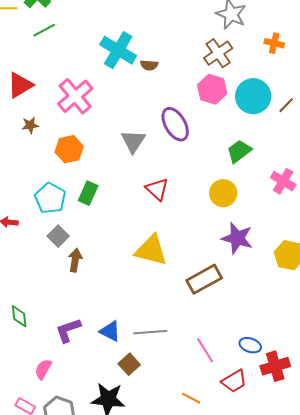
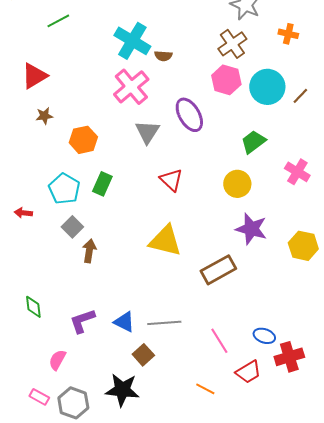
pink cross: (75, 96) -> (131, 87), moved

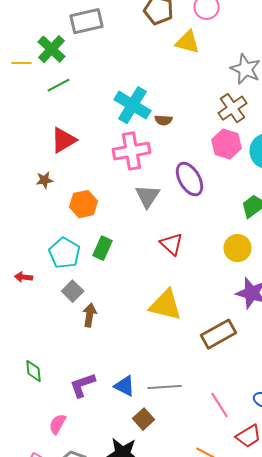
red triangle: (34, 76) -> (64, 140), moved
pink cross: (131, 87) -> (132, 151), turned 30

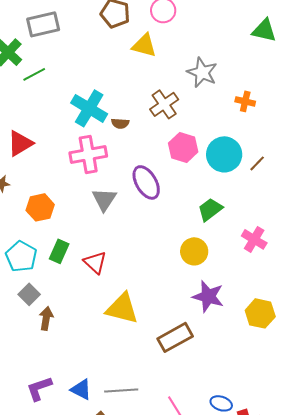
green line: (58, 85) -> (34, 74), moved
brown cross: (232, 108) -> (164, 104), moved
red triangle: (172, 244) -> (95, 262), moved

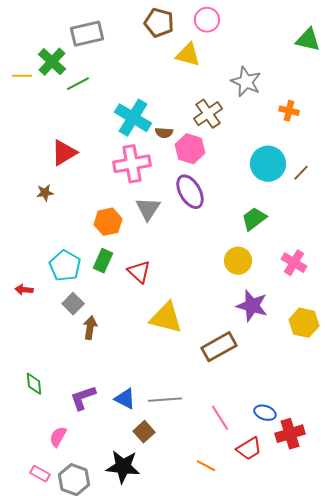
pink hexagon: (183, 147) -> (190, 149), moved
orange hexagon: (40, 207) -> (108, 222), moved
pink cross: (254, 239) -> (294, 263), moved

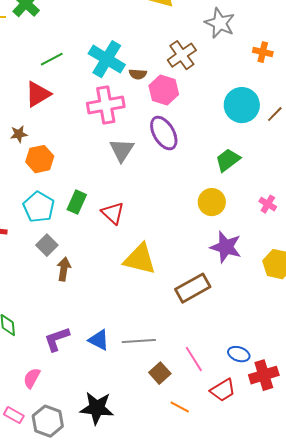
green line: (78, 84) -> (52, 59), moved
orange hexagon: (108, 222) -> (40, 159), moved
pink cross: (294, 263) -> (268, 204), size x0.7
brown square: (144, 432) -> (160, 373), moved

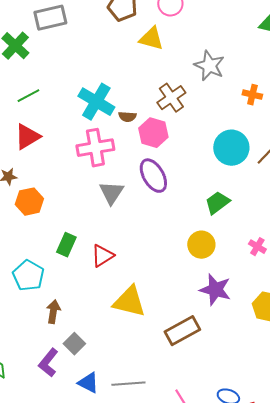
green line: (52, 59) -> (28, 96), moved
cyan pentagon: (39, 207) -> (28, 276), moved
red triangle: (113, 213) -> (102, 256), turned 45
gray square: (47, 245) -> (74, 344), moved
purple L-shape: (57, 339) -> (48, 363), moved, turned -32

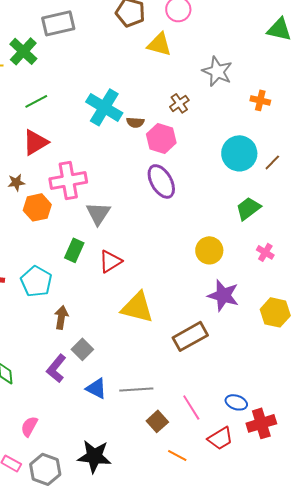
brown cross: (171, 98) -> (179, 103), size x0.7
pink cross: (95, 148) -> (68, 180), moved
gray triangle: (111, 193) -> (98, 213), moved
green trapezoid: (217, 203) -> (248, 208), moved

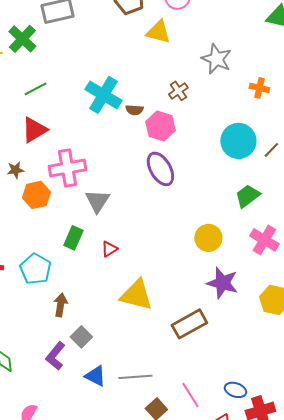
pink cross: (265, 252) -> (264, 240), size x1.6
red triangle: (110, 261) -> (109, 249), size x0.7

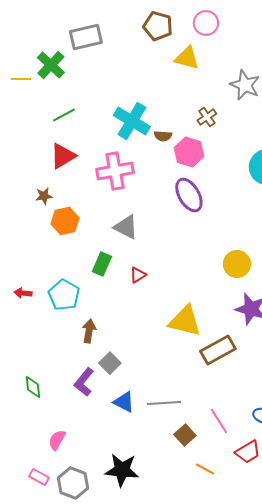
pink cross: (67, 168) -> (115, 171), moved
gray triangle: (97, 201) -> (126, 227), turned -36
yellow triangle: (136, 295) -> (185, 321), moved

